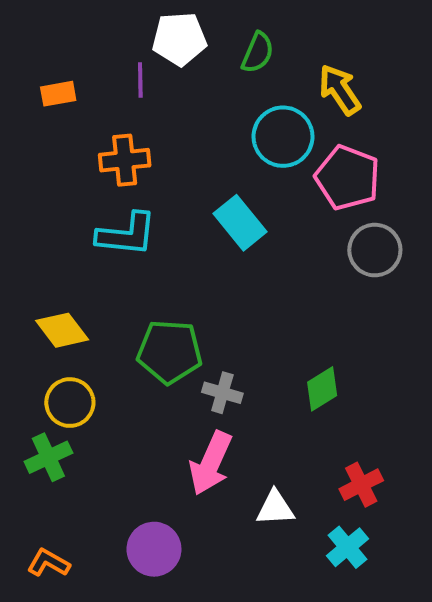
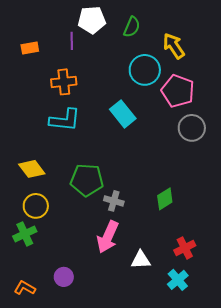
purple circle: (154, 549) -> (64, 277), moved, size x0.7

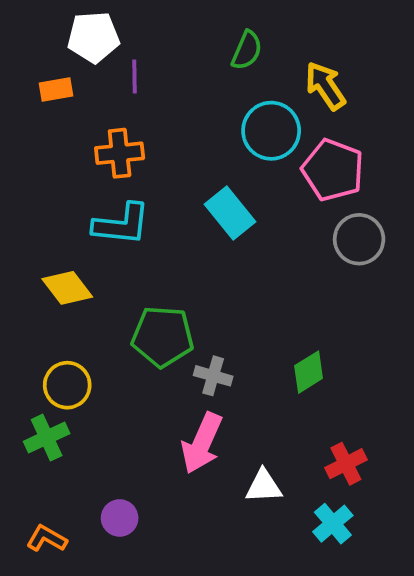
white pentagon: (92, 20) -> (93, 37), moved
yellow diamond: (32, 169) -> (67, 288), moved

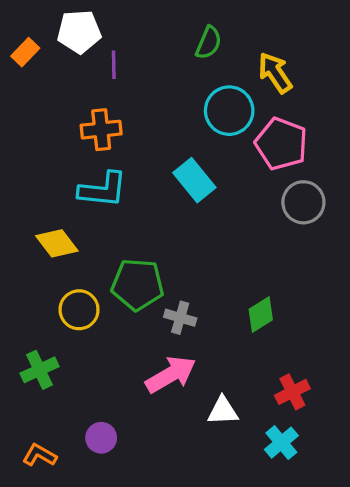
orange rectangle: (56, 90) -> (25, 52), moved, turned -36
yellow circle: (67, 385) -> (79, 310), moved
pink arrow: (202, 443) -> (171, 375), turned -144

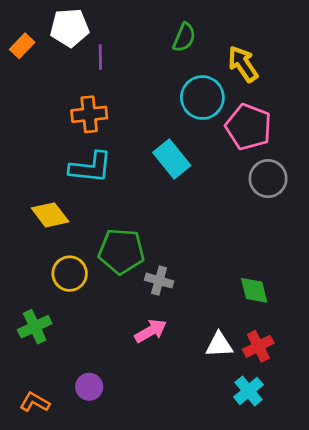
green diamond: (261, 315) -> (254, 290), moved, turned -72
pink arrow: (171, 375) -> (151, 331), size x0.7
white triangle: (223, 411) -> (219, 345), moved

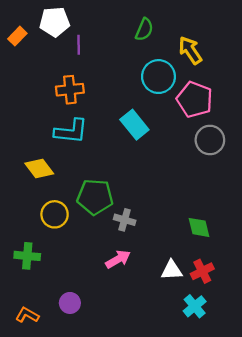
green cross: (35, 327) -> (27, 256), turned 30

